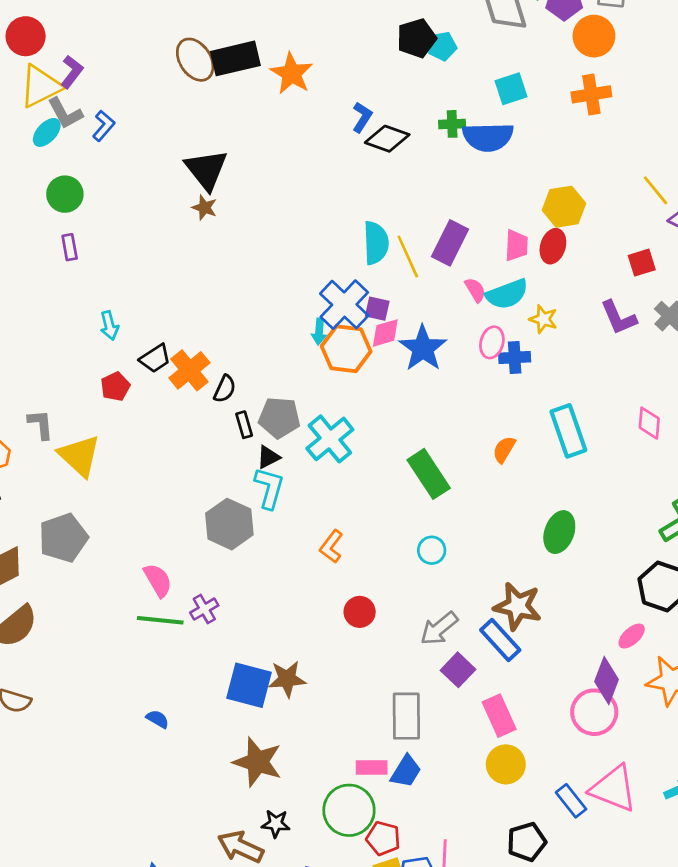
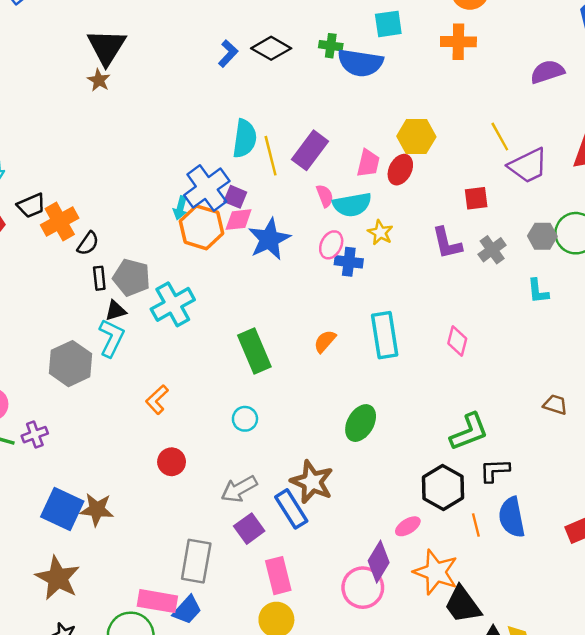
blue L-shape: (362, 117) -> (228, 54), moved
pink rectangle: (372, 767) -> (157, 601), size x1.4

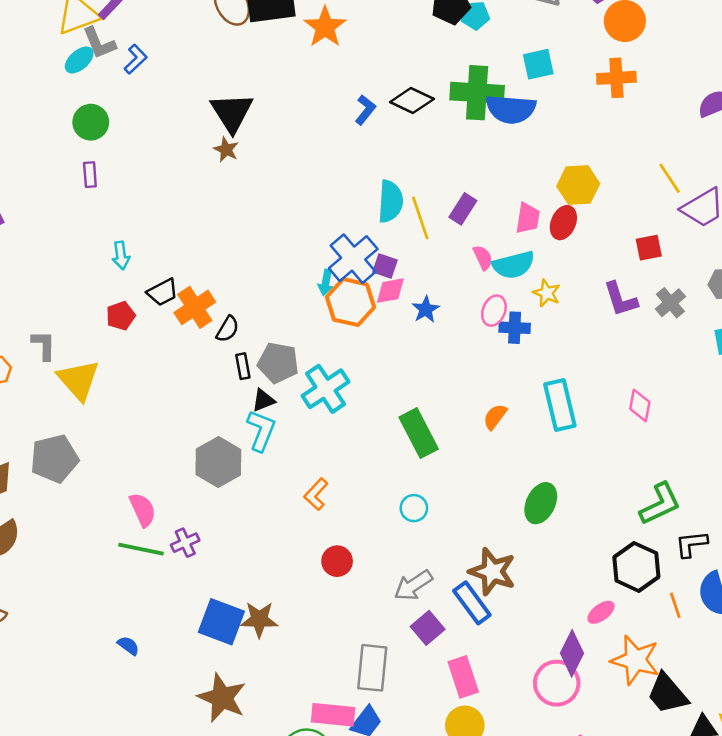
green cross: (331, 46) -> (477, 93), size x2.0
purple rectangle: (310, 150) -> (463, 209), size x0.7
blue star: (269, 239) -> (426, 309), size x0.6

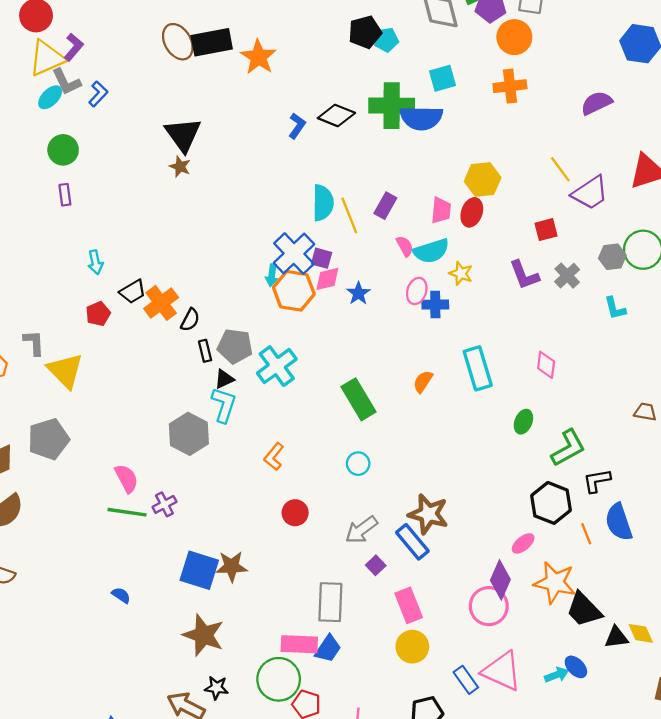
green ellipse: (541, 503) -> (523, 422), moved, size x0.7
purple square: (428, 628) -> (376, 565), size x0.7

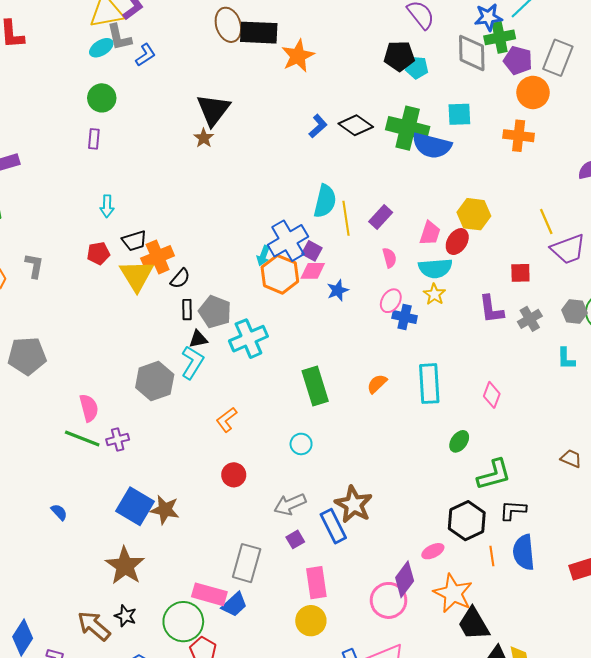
cyan semicircle: (431, 251) -> (435, 268), moved
yellow triangle: (65, 371) -> (137, 275), moved

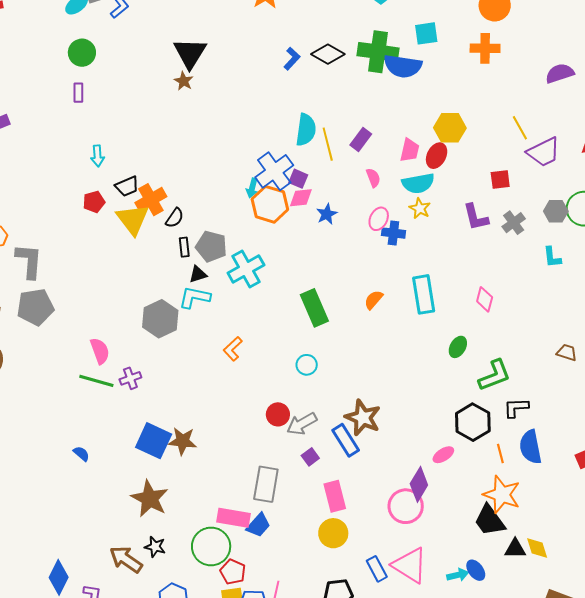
gray L-shape: (34, 266) -> (29, 261), moved, size x1.5
cyan L-shape: (192, 362) -> (195, 297), turned -104
red circle: (234, 475) -> (278, 414), moved
orange star: (453, 593) -> (502, 495), moved

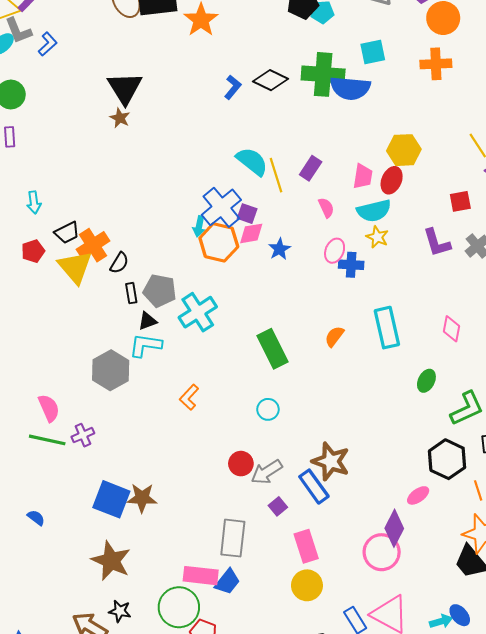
cyan semicircle: (306, 130) -> (252, 161), turned -56

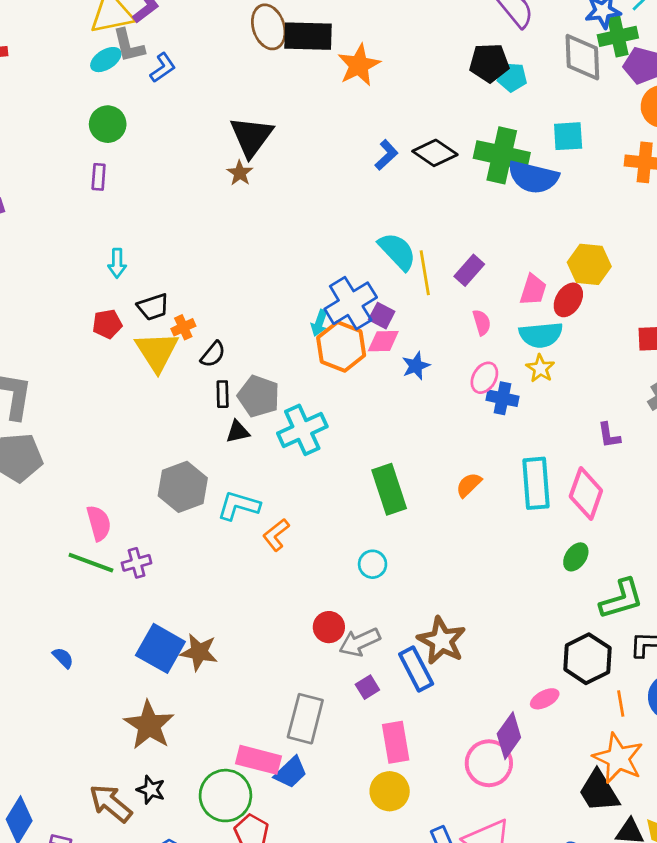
purple L-shape: (437, 243) -> (609, 435), moved, size x0.7
orange cross: (93, 245) -> (183, 327), size x0.6
pink diamond: (451, 329) -> (586, 494), moved, size x1.5
cyan L-shape: (145, 345) -> (239, 506), moved

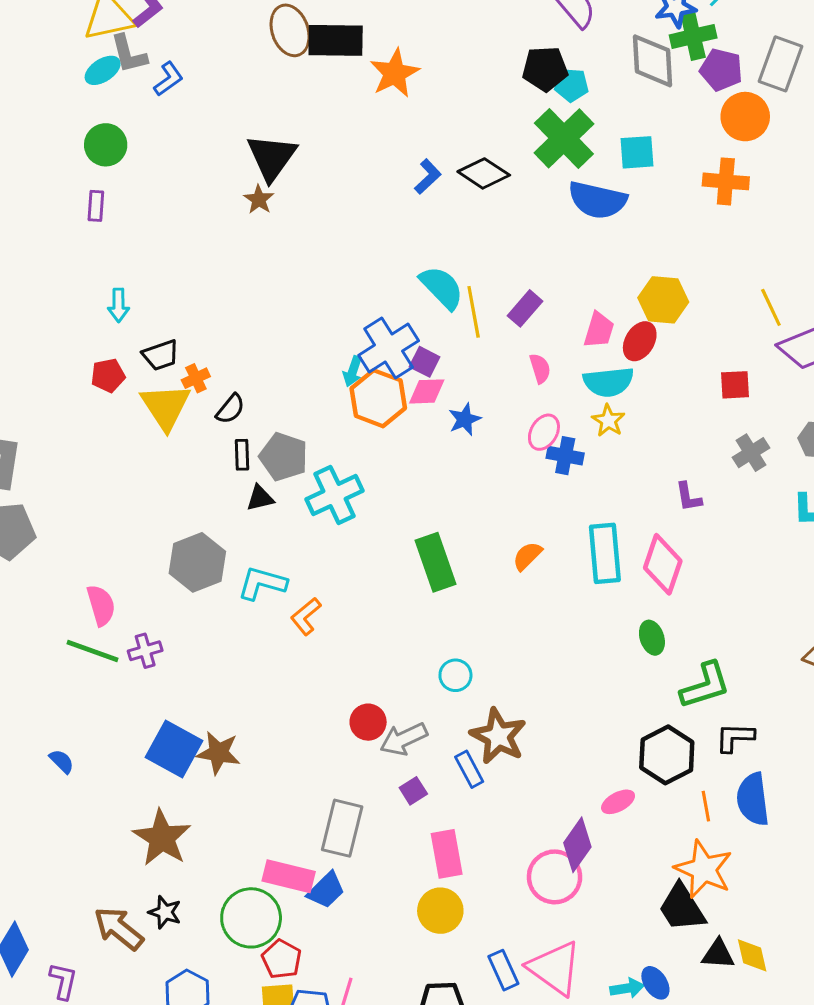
green cross: (502, 155) -> (564, 138), moved, turned 34
green ellipse: (576, 557) -> (652, 638), turned -52
cyan circle: (373, 564) -> (455, 675), moved
blue rectangle: (416, 669) -> (469, 769), size x0.7

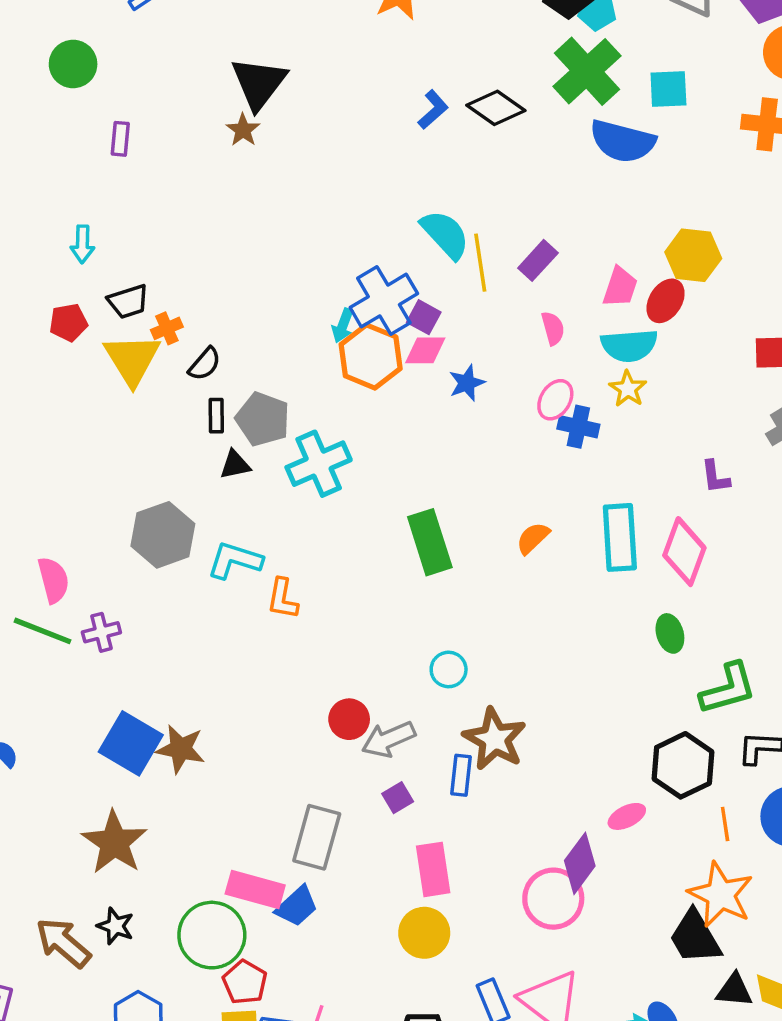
purple rectangle: (96, 206) -> (120, 139), moved
orange L-shape: (306, 616) -> (283, 599), turned -42
blue rectangle: (469, 769) -> (461, 775), turned 33

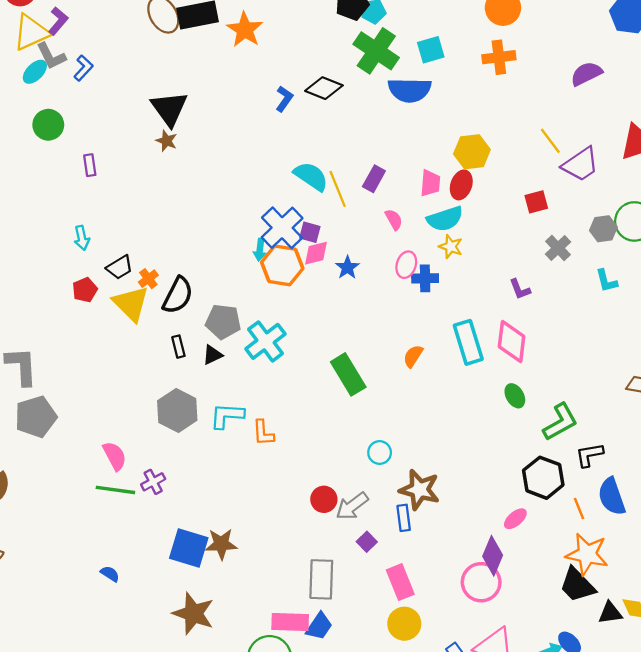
black semicircle: (205, 364) -> (178, 295), size x1.6
black rectangle: (216, 416) -> (178, 347), moved

